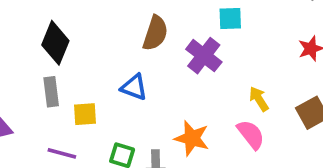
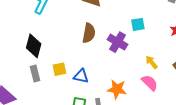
cyan square: (230, 19) -> (138, 24), moved
blue triangle: (134, 87) -> (81, 76), moved
yellow square: (85, 114) -> (59, 69), moved

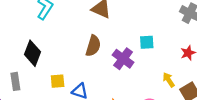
yellow arrow: (152, 62) -> (169, 80), moved
gray rectangle: (35, 73) -> (15, 81), moved

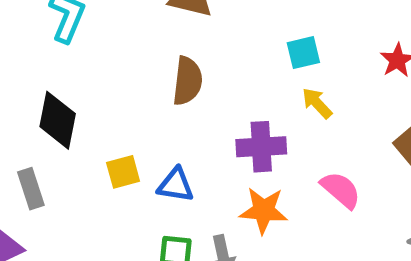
purple cross: (123, 59) -> (261, 147), moved, turned -30
yellow arrow: (169, 80) -> (317, 103), moved

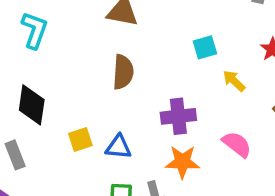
yellow arrow: (317, 103) -> (234, 81), moved

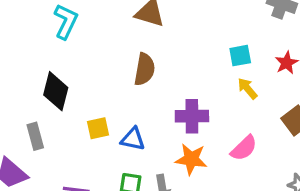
cyan square: (205, 47) -> (240, 56), moved
pink semicircle: (237, 144) -> (244, 148), turned 92

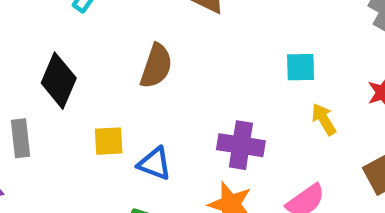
cyan square: (240, 56) -> (301, 67), moved
brown semicircle: (145, 69) -> (156, 66), moved

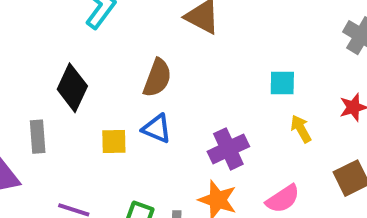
purple cross: (241, 145) -> (228, 149), turned -36
blue triangle: (154, 164) -> (157, 129), moved

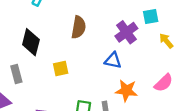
blue triangle: (157, 129) -> (113, 60), moved
purple cross: (228, 149) -> (126, 32), moved

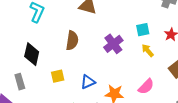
cyan square: (151, 17) -> (143, 30), moved
blue triangle: (113, 60) -> (88, 82), moved, turned -35

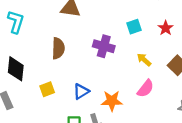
purple cross: (113, 44) -> (104, 46), turned -30
yellow arrow: (148, 50) -> (144, 60), moved

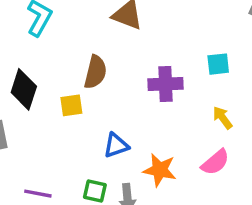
purple cross: (104, 46) -> (166, 84), turned -30
yellow square: (47, 89) -> (71, 105), moved

